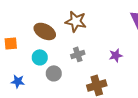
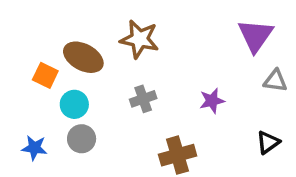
orange square: (11, 43) -> (45, 75), moved, turned 32
gray circle: (54, 73) -> (82, 139), moved

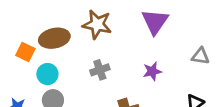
purple triangle: (255, 35) -> (155, 22), moved
brown ellipse: (83, 57) -> (54, 38), turned -40

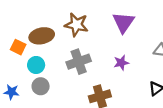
gray cross: (100, 70) -> (79, 62), size x1.5

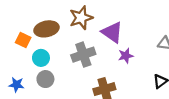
purple triangle: (123, 22) -> (112, 32), moved, turned -30
brown star: (76, 25) -> (81, 18), turned -30

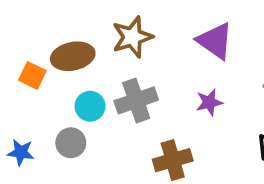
purple triangle: (112, 32) -> (215, 41), moved
cyan circle: (41, 58) -> (90, 106), moved

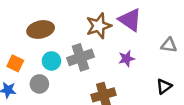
brown star: (132, 37) -> (99, 26), moved
orange square: (32, 75) -> (15, 63), moved

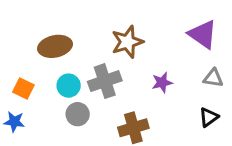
purple triangle: (130, 20) -> (203, 34), moved
gray triangle: (169, 45) -> (213, 78), moved
gray circle: (39, 84) -> (78, 114), moved

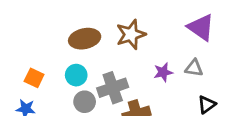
brown ellipse: (55, 46) -> (85, 39), moved
gray triangle: (213, 78) -> (194, 68), moved
gray cross: (105, 81) -> (113, 88), moved

